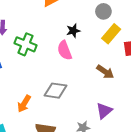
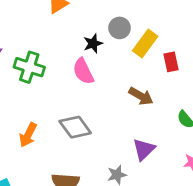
gray circle: (103, 11) -> (120, 28), moved
gray diamond: (55, 91) -> (75, 127), turned 50
orange arrow: (24, 104) -> (28, 135), moved

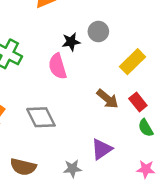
yellow rectangle: (145, 44) -> (132, 62), moved
red rectangle: (171, 62) -> (138, 102), moved, turned -36

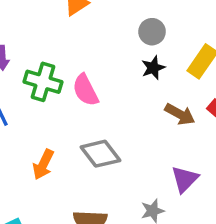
black star: (71, 42) -> (153, 68), moved
pink semicircle: (58, 66) -> (85, 90), moved

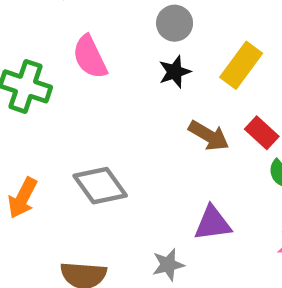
pink semicircle: (85, 90) -> (90, 57), moved
purple triangle: (185, 179) -> (213, 223), turned 36

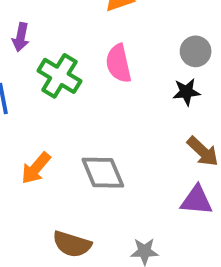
purple triangle: (213, 223) -> (197, 200), moved

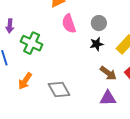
pink semicircle: (119, 63) -> (69, 24), moved
orange arrow: (36, 168) -> (25, 81), moved

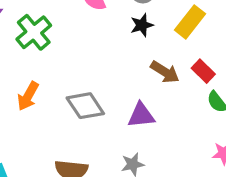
green cross: (32, 43) -> (34, 32), turned 30
purple triangle: (108, 98) -> (141, 115), moved

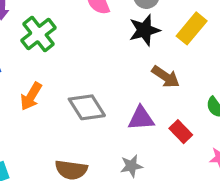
black star: (142, 25) -> (144, 30), size x1.4
red rectangle: (203, 71) -> (181, 132), moved

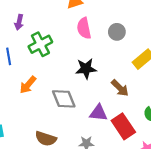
black star: (144, 30) -> (86, 69), moved
red rectangle: (181, 132) -> (123, 126), size x1.6

